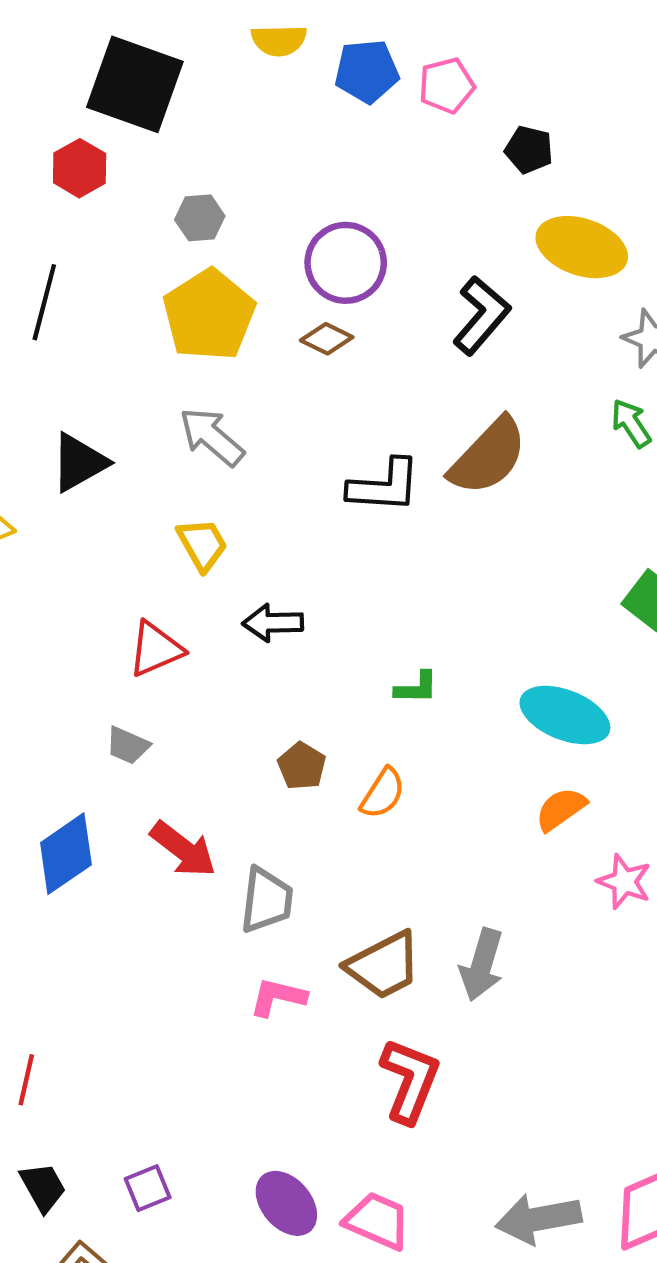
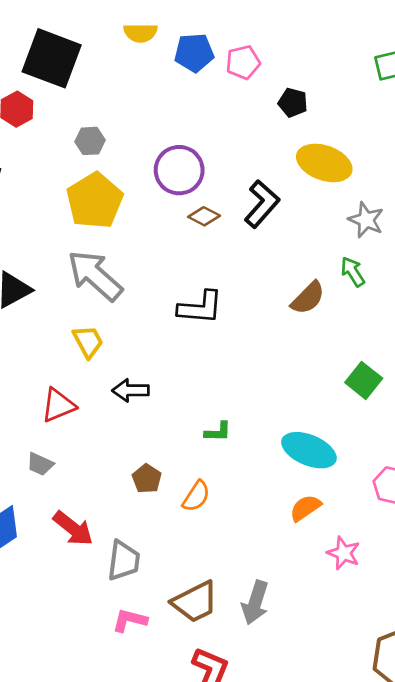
brown diamond: (327, 339) -> (204, 216), moved
gray arrow: (212, 437) -> (95, 276), size x1.4
brown semicircle: (488, 456) -> (308, 298), moved, size x0.7

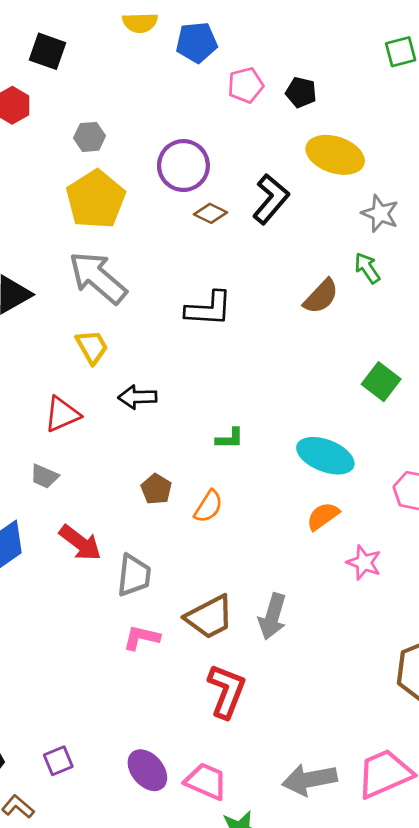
black square: (52, 58) -> (48, 51), size x0.6
pink pentagon: (243, 62) -> (246, 85), moved

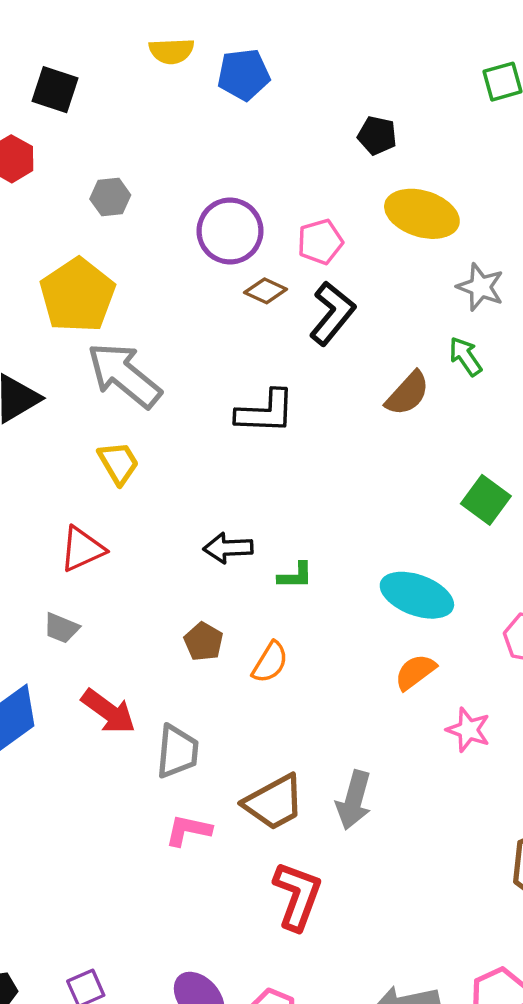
pink pentagon: (246, 85) -> (320, 242), moved
yellow pentagon: (96, 199) -> (77, 295), moved
black L-shape: (271, 199) -> (332, 313), moved
black arrow: (137, 397) -> (228, 548), moved

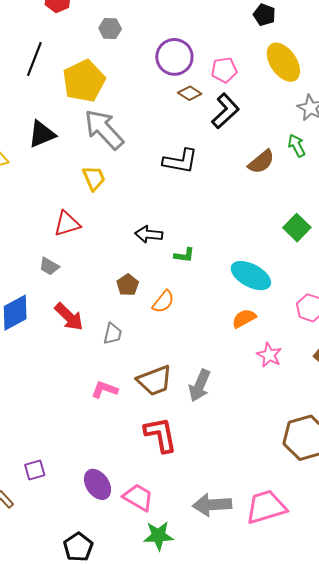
yellow ellipse: (422, 214) -> (283, 62), turned 30
gray trapezoid: (177, 751) -> (113, 334), moved, size x0.7
red L-shape: (297, 896) -> (161, 435), turned -39

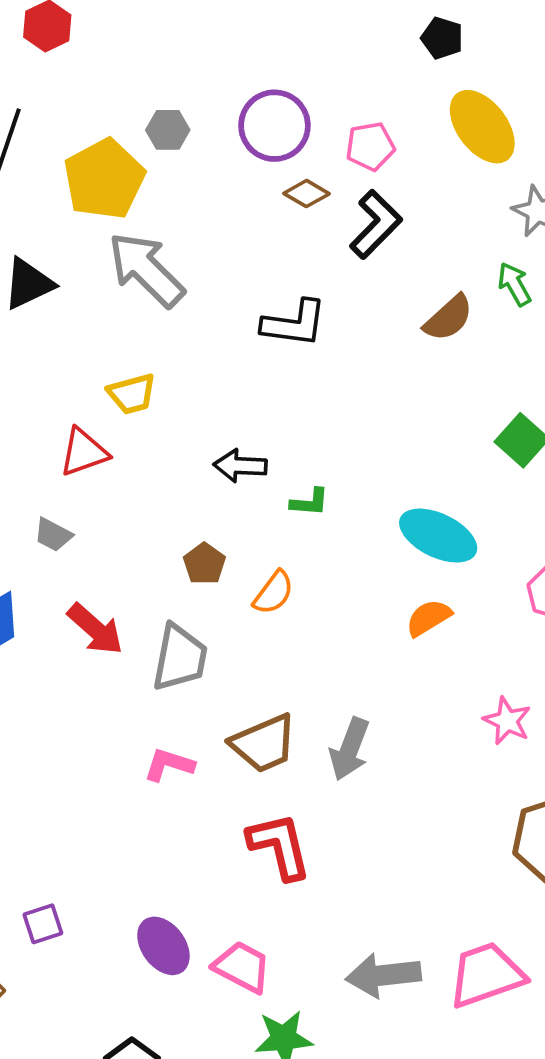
gray hexagon: (110, 29) -> (168, 130), moved
yellow trapezoid: (94, 178) -> (132, 394), moved, turned 100
gray trapezoid: (113, 334) -> (180, 658), size x1.6
pink star: (269, 355) -> (507, 721), moved

